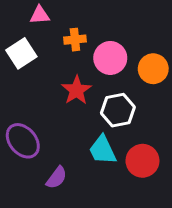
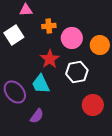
cyan trapezoid: (103, 150) -> (41, 84), moved

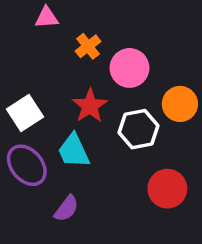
orange cross: (49, 26) -> (88, 46), turned -32
white square: (14, 35) -> (25, 113), moved
orange circle: (100, 45) -> (180, 104), moved

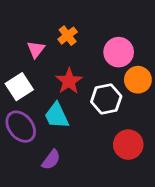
pink triangle: (47, 17) -> (36, 49), moved, turned -48
pink circle: (129, 68) -> (119, 52), moved

